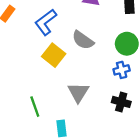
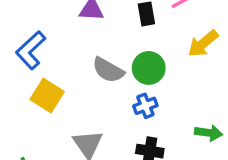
gray semicircle: (83, 40) -> (108, 70), moved

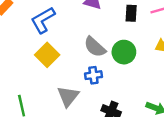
blue cross: (145, 106) -> (93, 75), moved

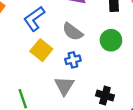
gray semicircle: (95, 47) -> (73, 32), moved
blue cross: (93, 75) -> (73, 60), moved

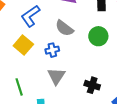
yellow square: (41, 50) -> (23, 45), moved
blue cross: (73, 60) -> (52, 50), moved

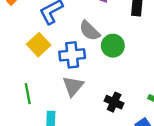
green circle: (98, 36) -> (113, 46), moved
blue cross: (52, 50) -> (72, 55), size x1.5

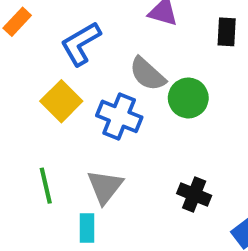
blue cross: (72, 55) -> (119, 116), turned 30
gray triangle: (73, 86) -> (105, 187), moved

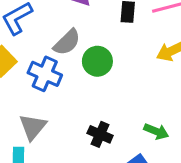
gray semicircle: (147, 74) -> (67, 42), turned -88

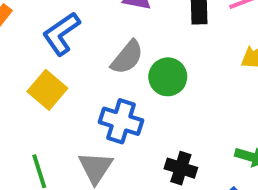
blue cross: (45, 74) -> (121, 121), moved

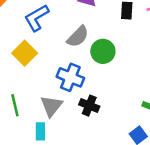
black cross: (181, 168) -> (89, 106), moved

